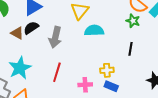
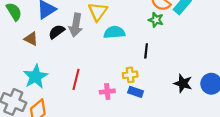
black semicircle: (31, 28) -> (57, 32), moved
gray arrow: (55, 37) -> (76, 25), moved
black line: (131, 49) -> (146, 51), moved

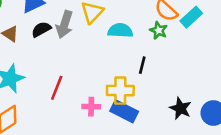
cyan semicircle: (114, 32) -> (120, 31), moved
yellow cross: (130, 75) -> (120, 91), size x1.5
blue rectangle: (136, 92) -> (124, 111), size x1.5

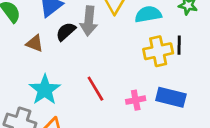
red line: (57, 88) -> (95, 89), turned -40
yellow cross: (120, 91) -> (158, 51), moved

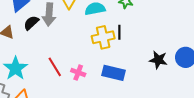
pink cross: (136, 100) -> (78, 73), moved, turned 32

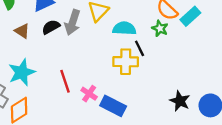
black line: (119, 32) -> (140, 48), moved, turned -40
blue rectangle: (113, 73) -> (113, 106), moved

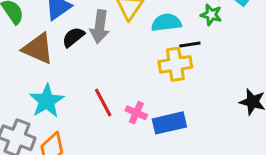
brown triangle: (22, 31) -> (38, 49), size x1.6
black line: (140, 48) -> (190, 44), turned -63
blue rectangle: (113, 106) -> (169, 123), turned -30

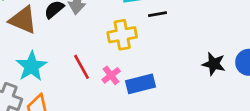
yellow cross: (175, 64) -> (122, 35), moved
pink cross: (136, 113) -> (111, 75), turned 30

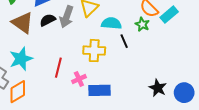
black line: (157, 14) -> (124, 41), turned 64
red line: (82, 67) -> (58, 68), turned 30

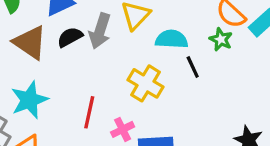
yellow cross: (94, 51) -> (145, 83), turned 30

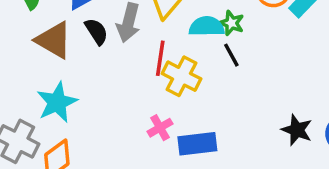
black semicircle: (70, 37) -> (96, 31), turned 90
green star: (221, 39) -> (231, 23), moved
red line: (89, 112) -> (160, 58), moved

